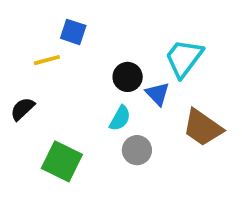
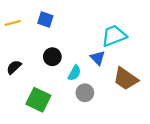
cyan trapezoid: (184, 58) -> (114, 36), turned 32
yellow line: (47, 60) -> (13, 23), moved
black circle: (128, 77) -> (52, 57), moved

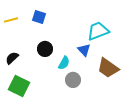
green square: (38, 100) -> (19, 86), moved

